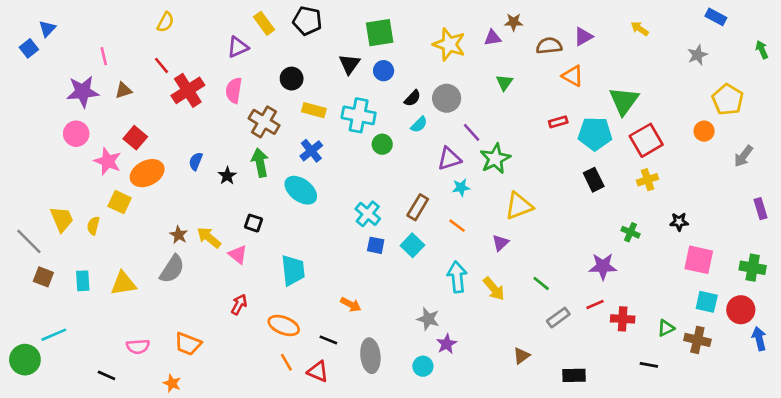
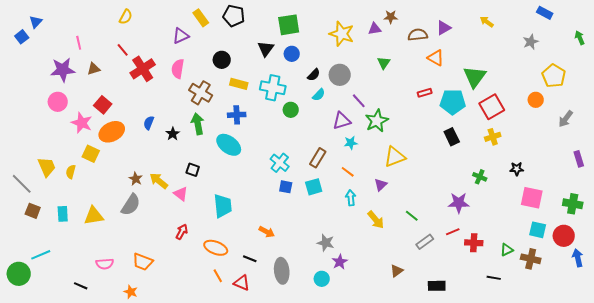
blue cross: (311, 151) -> (237, 115), turned 36
cyan square: (412, 245) -> (314, 187), turned 30
cyan arrow: (457, 277) -> (351, 198), moved, size x0.7

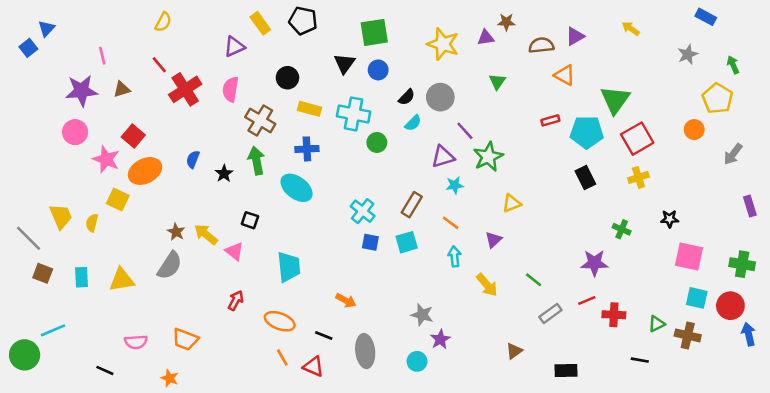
green arrow: (580, 38) -> (733, 65), moved
yellow triangle: (395, 157) -> (512, 203), size x0.7

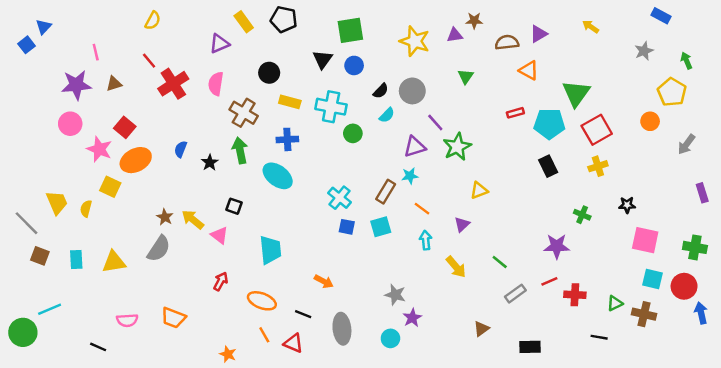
cyan star: (455, 185) -> (410, 176), moved
orange star: (170, 378) -> (228, 354), moved

